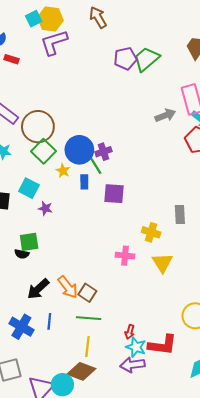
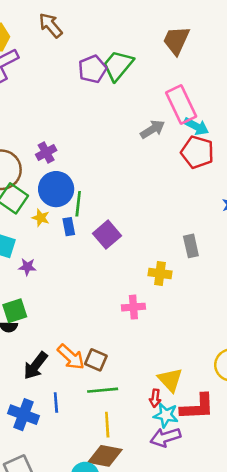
purple cross: (103, 152) -> (46, 152), moved
green line: (95, 165) -> (78, 204), turned 48
purple square: (114, 194) -> (107, 235), turned -35
yellow triangle: (162, 263) -> (170, 380), moved

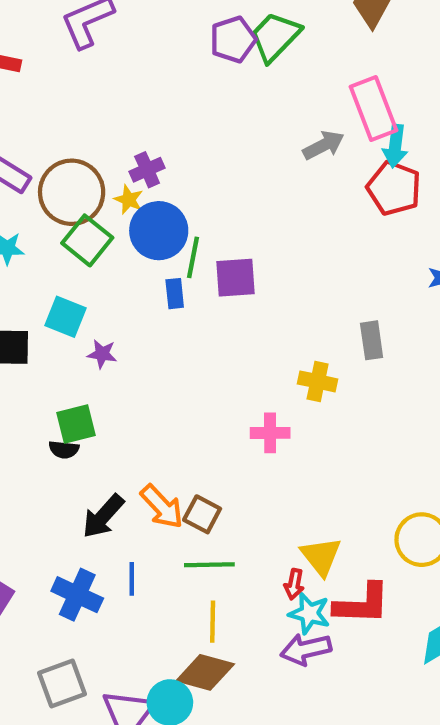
cyan arrow: (196, 126) -> (395, 146), turned 65
yellow star: (41, 218) -> (129, 200), moved
purple square: (107, 235) -> (236, 278), moved, turned 32

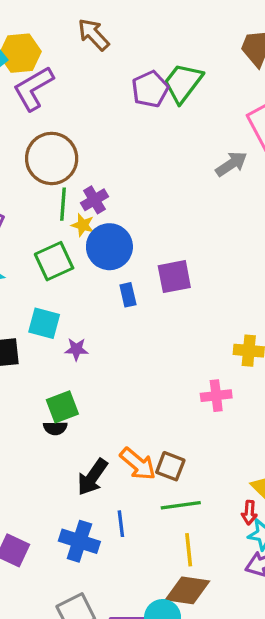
brown circle: (72, 192) -> (52, 158), moved
green square: (87, 240) -> (54, 261), turned 33
green line: (193, 257) -> (63, 204), moved

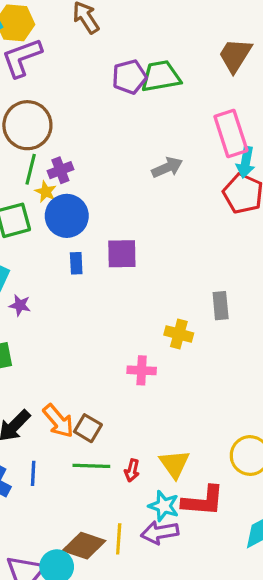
green trapezoid: (183, 83) -> (161, 76), turned 33
gray arrow: (231, 164) -> (167, 167), moved
red arrow: (249, 513) -> (132, 470), moved
yellow line: (189, 550) -> (119, 539), moved

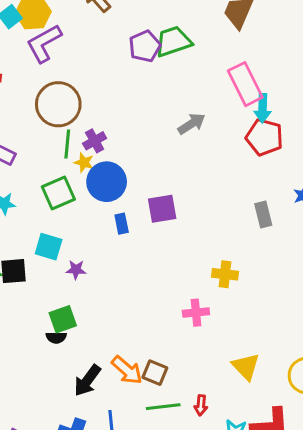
gray rectangle: (221, 306) -> (263, 215), moved
yellow triangle: (175, 464) -> (246, 366), moved

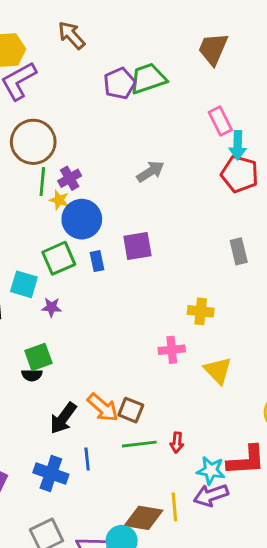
pink rectangle: (245, 84) -> (220, 121), size x0.7
gray arrow: (192, 124) -> (150, 172), moved
green square: (58, 193) -> (59, 258), moved
yellow triangle: (246, 366) -> (218, 371), moved

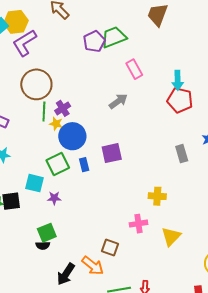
pink rectangle: (220, 121) -> (134, 69), moved
yellow triangle: (218, 371) -> (171, 236), turned 30
brown square: (131, 410) -> (110, 248), moved

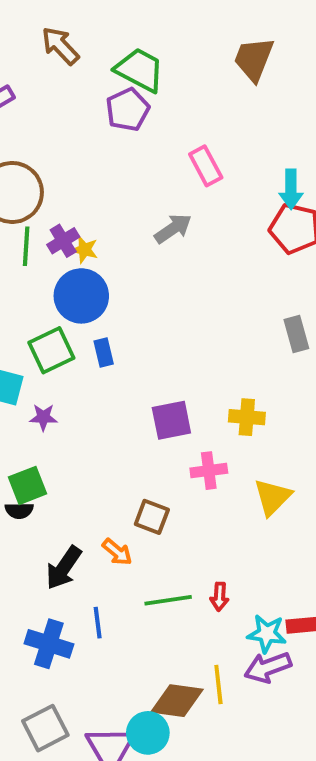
green trapezoid: (114, 37) -> (140, 70), moved, turned 48
yellow star: (56, 124) -> (84, 250), moved
purple square: (112, 153) -> (171, 420), moved
orange arrow: (93, 266) -> (117, 552), size x0.7

